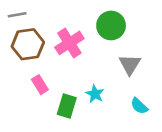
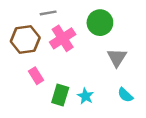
gray line: (17, 15) -> (48, 13), moved
cyan star: (95, 94) -> (86, 96), moved

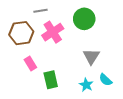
gray triangle: (117, 58) -> (91, 56), moved
green rectangle: (60, 95) -> (51, 80), turned -30
cyan star: (86, 96) -> (86, 85), moved

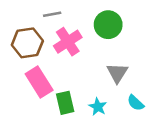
pink rectangle: (30, 64) -> (39, 82), size x1.6
cyan star: (86, 85) -> (98, 107), moved

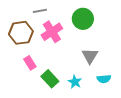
pink rectangle: (39, 82) -> (30, 63), size x0.6
green rectangle: (65, 103) -> (50, 79), turned -30
cyan semicircle: (136, 103) -> (104, 79), turned -48

